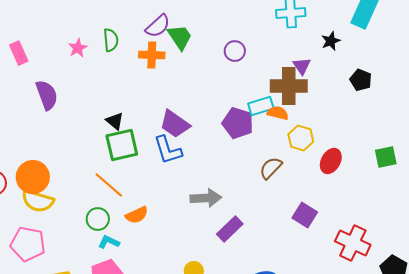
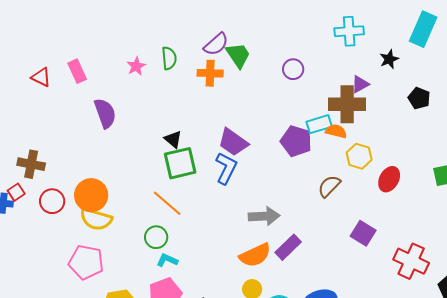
purple triangle: (302, 66) -> (360, 84), turned 36
blue L-shape: (168, 150) -> (226, 168), turned -136
orange semicircle: (137, 215) -> (255, 255), moved, size x1.4

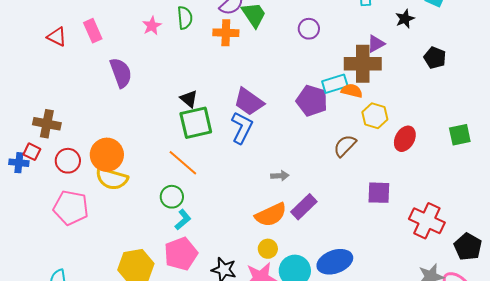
red square: (16, 192) -> (32, 152), turned -30
gray arrow: (264, 216) -> (280, 176), size x0.6
purple square: (363, 233) -> (379, 193), turned -30
cyan L-shape: (167, 260) -> (183, 220), turned 115
pink pentagon: (86, 262) -> (71, 208), moved

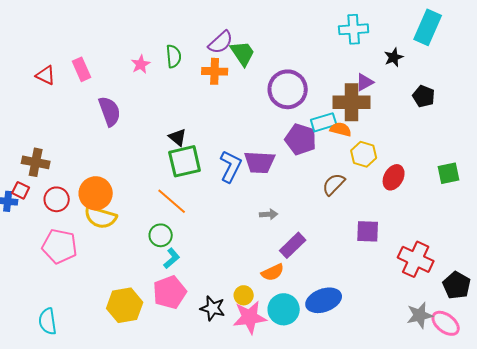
purple circle: (309, 29) -> (288, 89), moved, size x1.8
purple trapezoid: (249, 102) -> (260, 162), moved, turned -32
orange semicircle: (271, 215) -> (273, 272), moved, size x0.7
yellow circle: (268, 249) -> (244, 295), moved

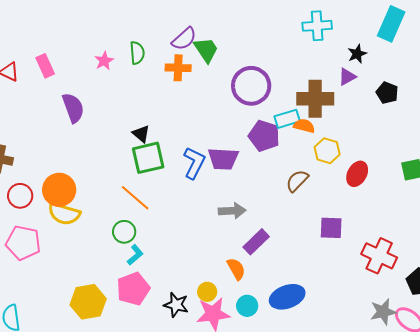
purple triangle: (365, 82) -> (347, 77), moved
gray arrow: (269, 214) -> (232, 211), size x1.5
orange semicircle: (273, 272) -> (236, 269), turned -95
cyan circle: (284, 309) -> (247, 306), size x0.7

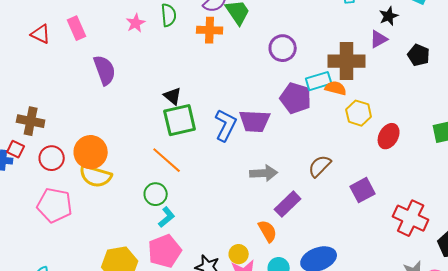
purple circle: (251, 86) -> (283, 48), size x0.7
brown semicircle: (297, 181) -> (320, 166), moved
purple square: (331, 228) -> (363, 190), turned -30

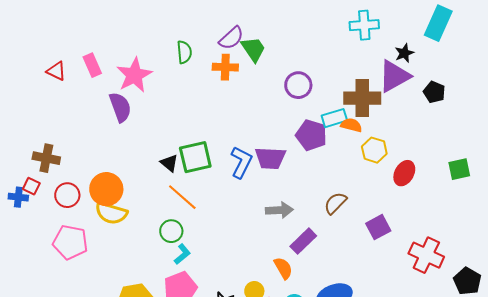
pink star: (136, 23) -> (134, 75), moved, size x1.8
purple triangle: (379, 39) -> (394, 76), size x1.8
black triangle: (173, 96) -> (169, 163), moved

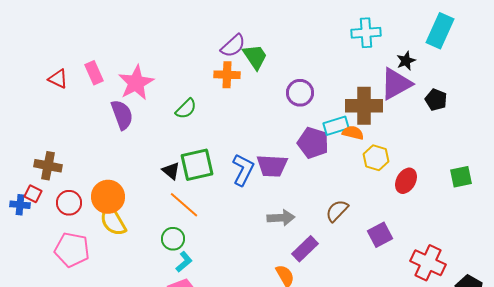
green semicircle: (184, 52) -> (186, 109), moved, turned 50
yellow semicircle: (111, 213) -> (113, 221), turned 44

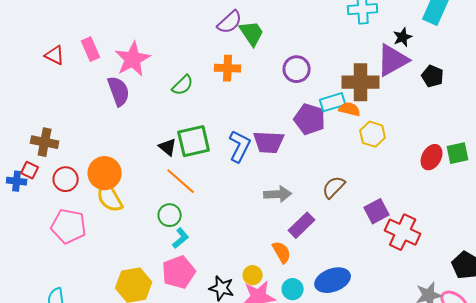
orange cross: (227, 75) -> (228, 68), moved
red ellipse: (406, 181) -> (432, 157), moved
red cross: (428, 263) -> (403, 232), moved

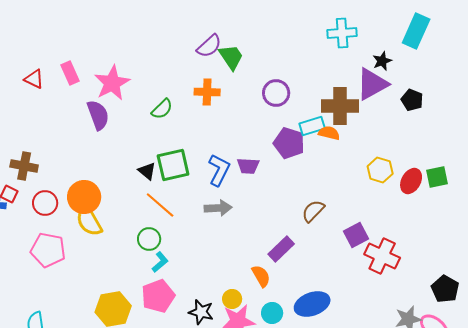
yellow hexagon: (373, 134) -> (380, 170), moved
purple trapezoid: (269, 142) -> (248, 166), size x0.7
gray arrow: (278, 194) -> (218, 208), moved

